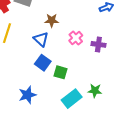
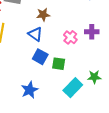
pink cross: (76, 38) -> (70, 37), moved

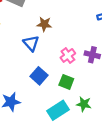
blue square: (40, 57) -> (39, 76), moved
green square: (59, 64) -> (66, 82), moved

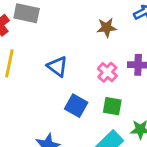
brown star: (44, 24) -> (107, 28), moved

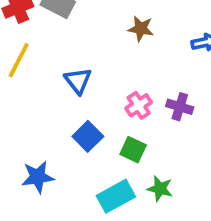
brown star: (107, 28) -> (141, 29), moved

